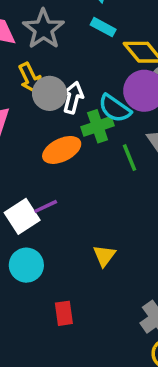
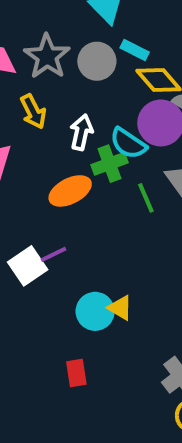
cyan rectangle: (103, 27) -> (135, 50), moved
gray circle: (50, 93) -> (97, 61), moved
yellow triangle: (104, 256) -> (120, 308), turned -35
cyan circle: (26, 265) -> (95, 311), moved

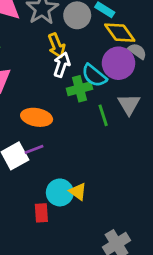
yellow arrow: (33, 112) -> (57, 46), moved
orange ellipse: (70, 191) -> (37, 117), moved, turned 32
red rectangle: (76, 373) -> (41, 213), moved

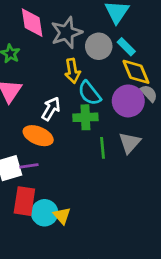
white arrow: (62, 65) -> (51, 109), moved
cyan semicircle: (94, 76) -> (89, 93), moved
red rectangle: (41, 213) -> (24, 201), moved, size x1.5

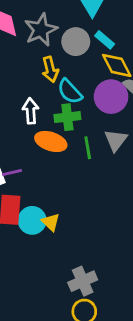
white arrow: (51, 109) -> (31, 111), turned -30
orange ellipse: (38, 136) -> (51, 141), moved

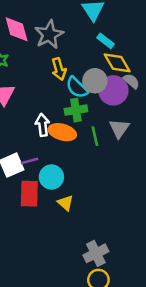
gray circle: (76, 42) -> (95, 81), moved
white arrow: (31, 111) -> (42, 125), moved
cyan circle: (32, 220) -> (51, 177), moved

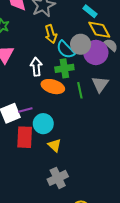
white arrow: (42, 125) -> (36, 67), moved
gray cross: (96, 253) -> (58, 178), moved

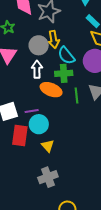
gray circle: (81, 44) -> (39, 45), moved
purple line: (25, 110) -> (32, 111), moved

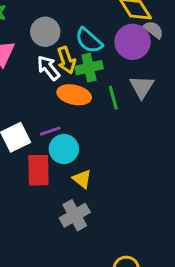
yellow arrow: (54, 39) -> (66, 60), moved
white arrow: (37, 69) -> (48, 68), turned -30
gray cross: (48, 177) -> (75, 215), moved

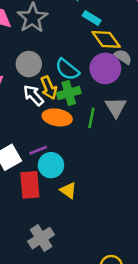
green line: (113, 98) -> (91, 118), turned 30
gray cross: (75, 215) -> (41, 238), moved

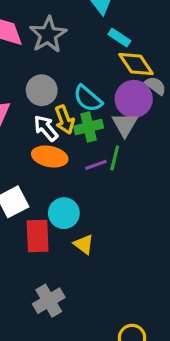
gray triangle: (116, 107) -> (125, 124), moved
orange ellipse: (57, 117) -> (50, 157), moved
purple line: (38, 150) -> (96, 165), moved

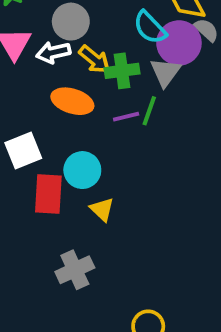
cyan semicircle: (88, 99) -> (150, 28), moved
yellow arrow: (65, 120) -> (94, 59), turned -36
white arrow: (46, 128) -> (53, 52), moved, turned -68
gray cross: (49, 301) -> (75, 270), moved

